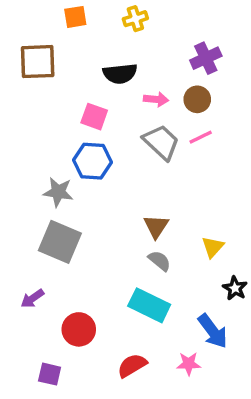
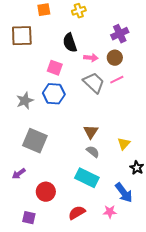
black semicircle: (120, 74) -> (70, 43), turned 78
gray star: (58, 192) -> (25, 101), moved, turned -30

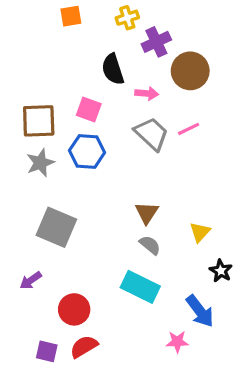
purple cross: (120, 34) -> (156, 42), moved
brown square: (22, 36) -> (39, 121), moved
brown circle: (115, 58) -> (190, 71), moved, size x1.5
red semicircle: (77, 213) -> (84, 347), moved

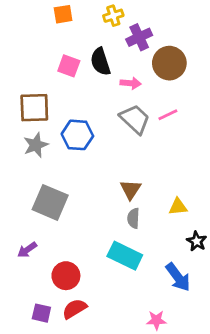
pink square: (89, 110) -> (69, 66), moved
yellow triangle: (200, 232) -> (178, 207), turned 42
gray semicircle: (150, 245) -> (133, 218), turned -126
pink star: (177, 342) -> (156, 320), moved

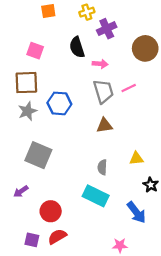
brown circle: (169, 63) -> (145, 48), moved
pink square: (69, 66) -> (35, 51), moved
gray trapezoid: (135, 119) -> (103, 91), turned 30
brown triangle: (131, 189) -> (104, 125), moved, turned 49

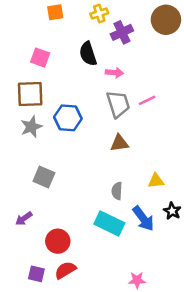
brown circle: (145, 48) -> (166, 20), moved
gray square: (38, 155) -> (44, 177), size x0.7
blue arrow: (136, 212) -> (143, 219), moved

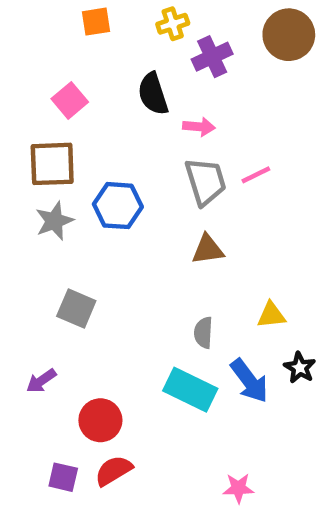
pink square: (40, 58) -> (70, 100), turned 30

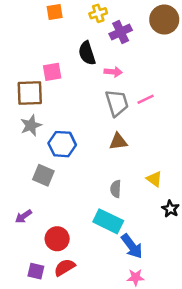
pink square: (70, 100) -> (52, 72), moved, turned 30
blue hexagon: (118, 206) -> (62, 144), moved
yellow triangle: (271, 315) -> (154, 179), turned 42
blue arrow: (249, 381) -> (132, 246), moved

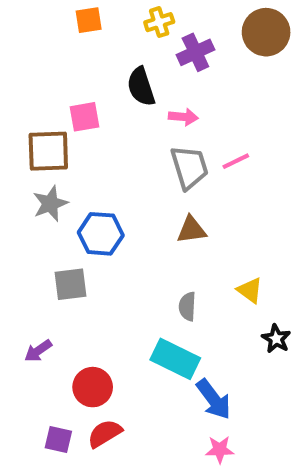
gray square: (43, 175) -> (70, 284), turned -30

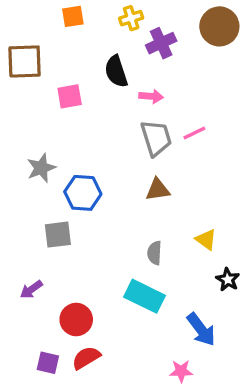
brown square: (48, 151) -> (25, 61), moved
blue arrow: (214, 399) -> (201, 329), moved

